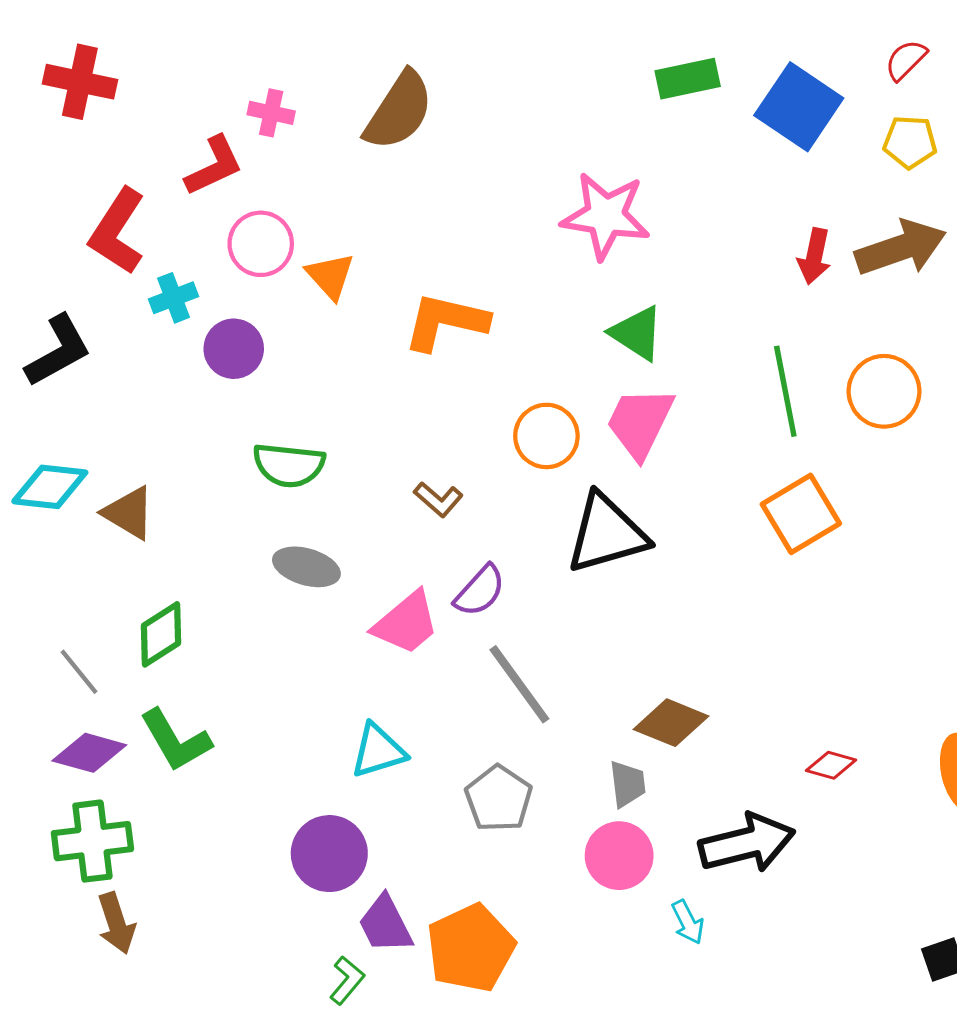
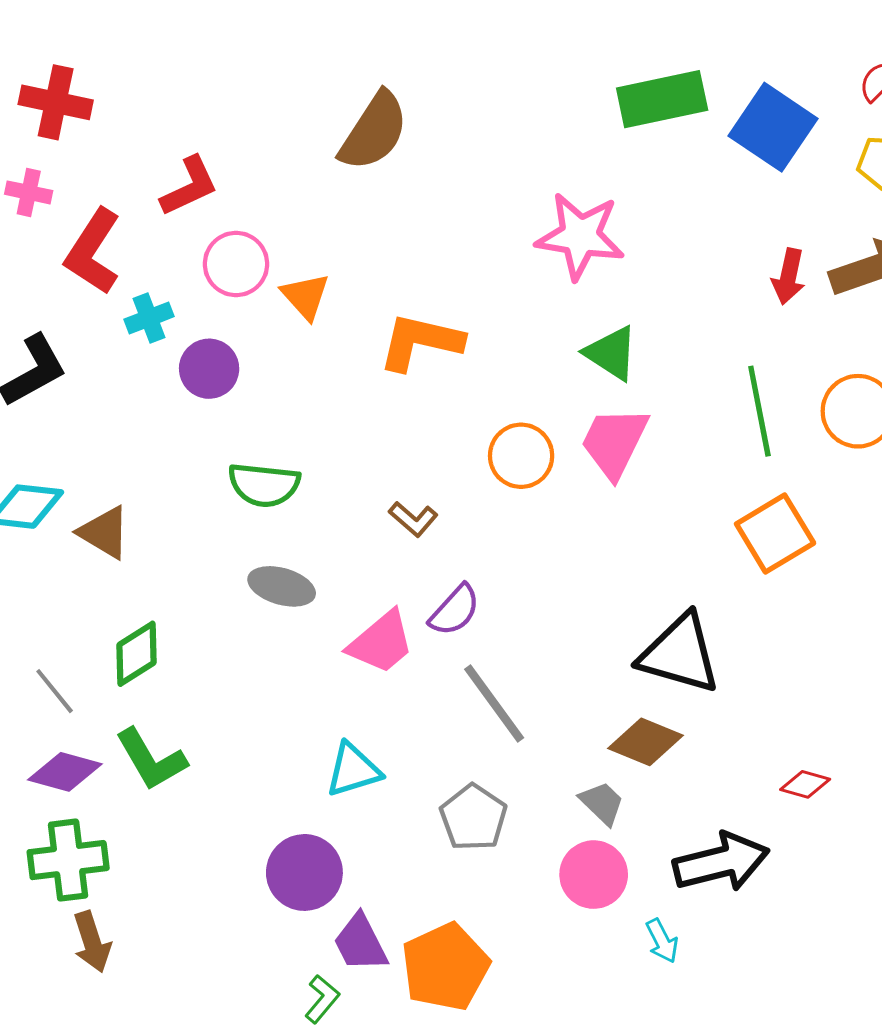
green rectangle: (688, 79) -> (662, 99), size x1.4
pink cross: (271, 113) -> (29, 192), moved
black triangle: (607, 534) -> (680, 654), moved, turned 32
gray trapezoid: (627, 784) -> (602, 803), turned -39

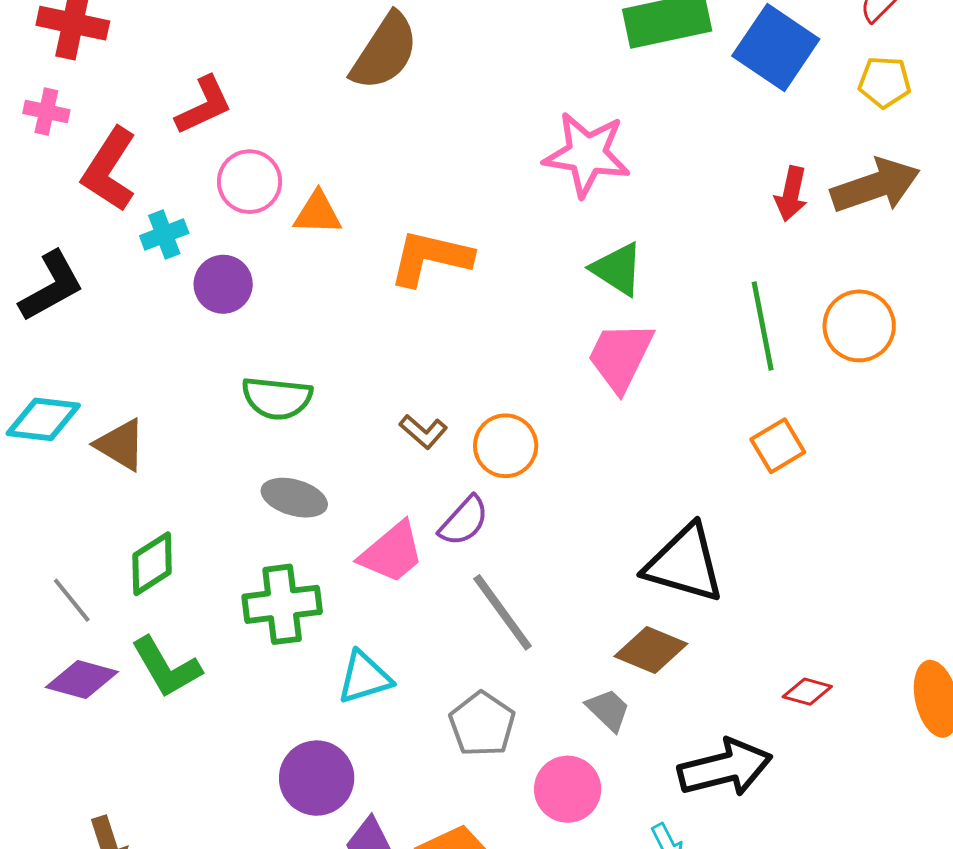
orange triangle: (305, 296) -> (318, 213), turned -46
orange circle: (521, 456) -> (506, 446), moved
orange square: (775, 534) -> (778, 446), size x0.7
green cross: (68, 860) -> (282, 604), moved
pink circle: (594, 875) -> (568, 789), moved

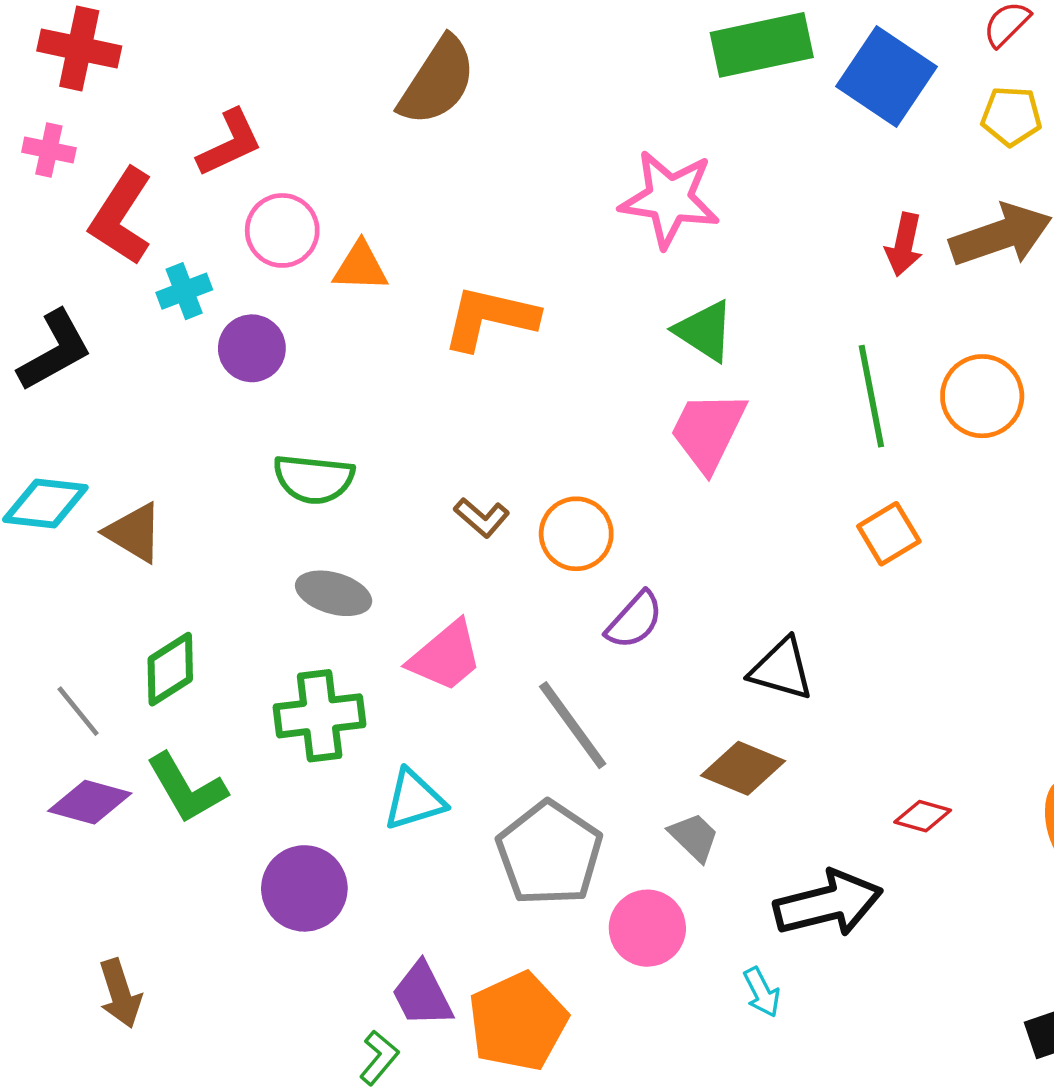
purple semicircle: (464, 521) -> (635, 620), moved
black triangle: (684, 564) -> (782, 669), size x0.7
gray pentagon: (482, 724) -> (549, 853), size x1.4
purple circle: (317, 778) -> (304, 888), moved

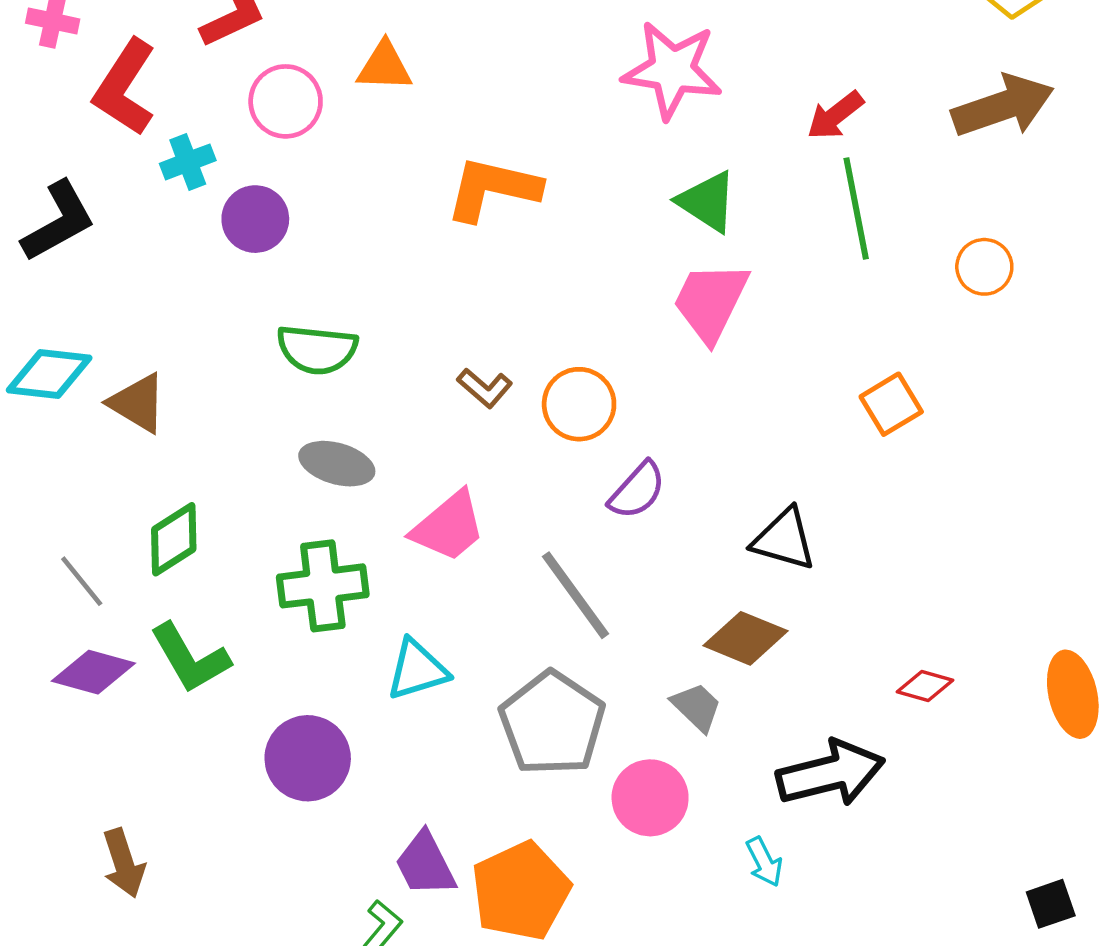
red arrow: (904, 244) -> (835, 115), moved, turned 40
orange triangle: (360, 267) -> (385, 66), moved
green line: (871, 396) -> (856, 209), moved
orange circle: (982, 396) -> (984, 267), size x0.7

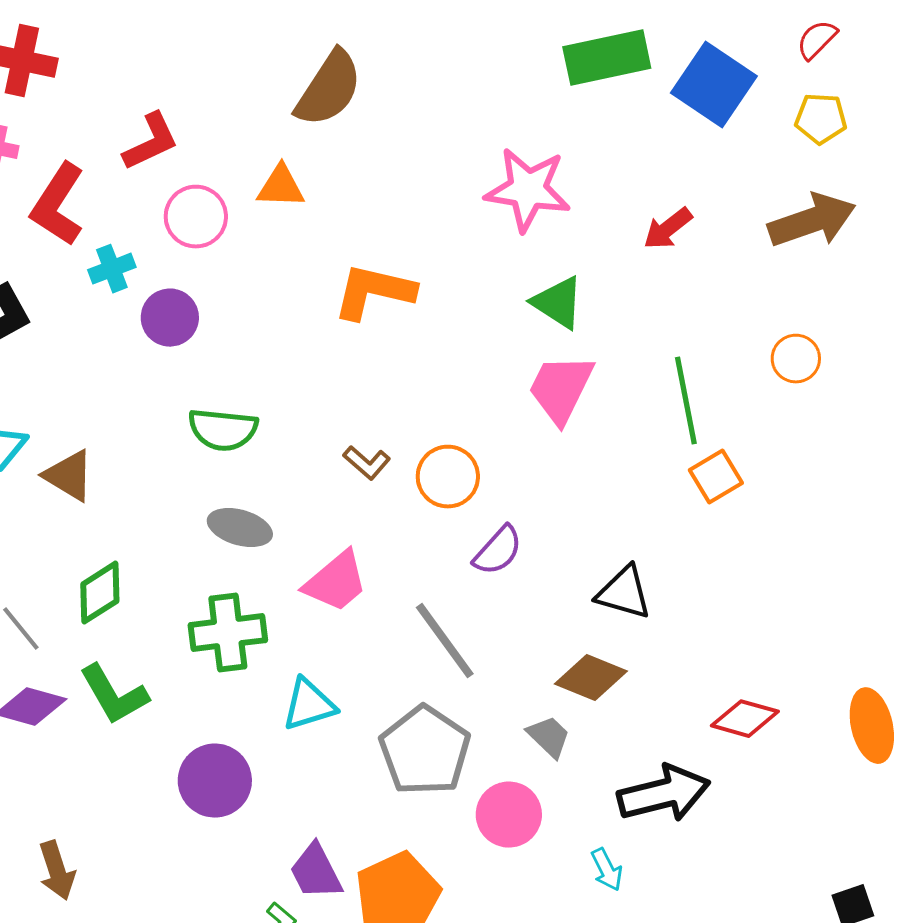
green line: (856, 209) -> (686, 401), moved
red diamond: (925, 686) -> (745, 719), size x1.4

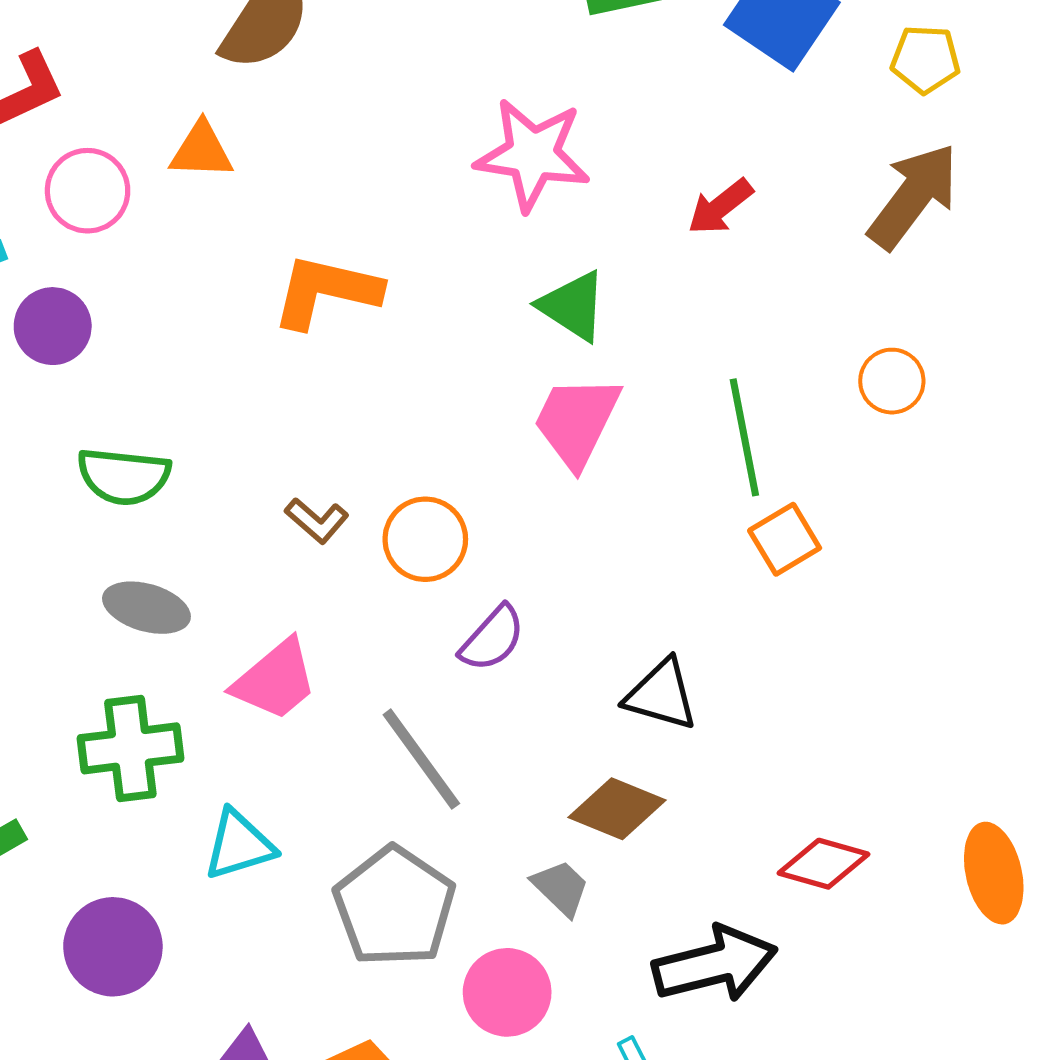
brown arrow: (812, 221) -> (913, 196), turned -34

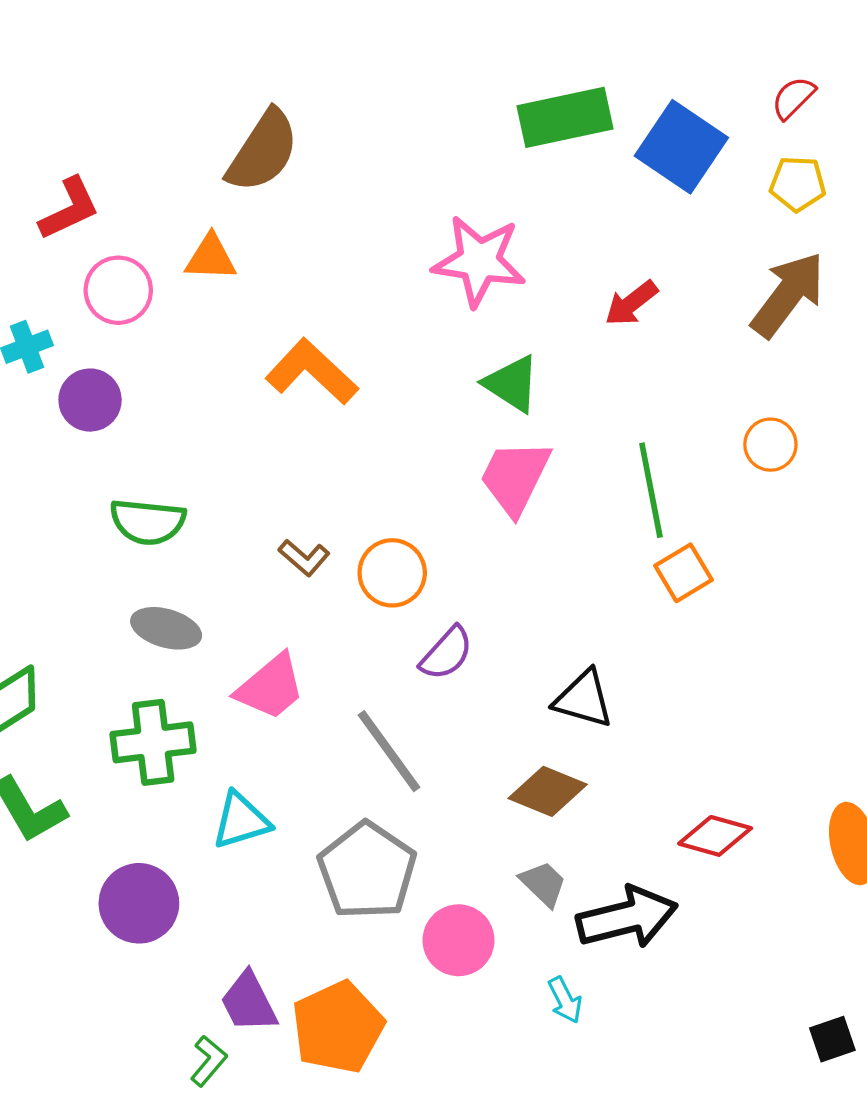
orange L-shape: (326, 291) -> (312, 372), turned 30
gray trapezoid: (561, 888) -> (543, 884), moved

